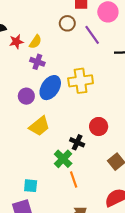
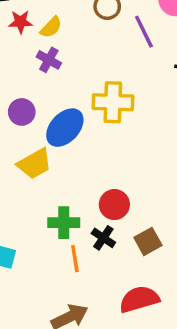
blue ellipse: (50, 88) -> (65, 128), moved
red circle: (99, 127) -> (114, 205), moved
black cross: (77, 142) -> (103, 238), moved
green cross: (63, 159) -> (64, 223), turned 36

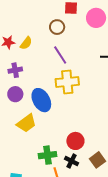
purple line: (144, 32) -> (60, 55), moved
purple cross: (49, 60) -> (15, 70), moved, turned -32
blue ellipse: (65, 128) -> (41, 100), turned -65

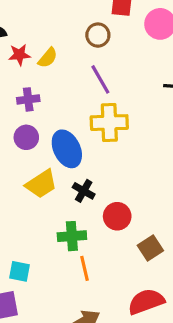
black cross: (72, 161) -> (84, 191), moved

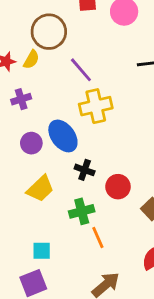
brown circle: (98, 35) -> (49, 32), moved, size x1.6
purple circle: (26, 137) -> (31, 143), moved
yellow trapezoid: (41, 184) -> (40, 189), moved

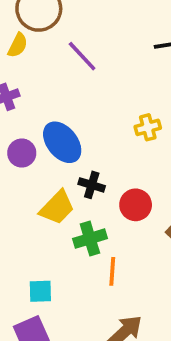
yellow cross: (96, 106) -> (148, 127), moved, size x0.6
yellow trapezoid: (40, 189) -> (57, 208), moved
orange line: (98, 238) -> (112, 271), turned 30

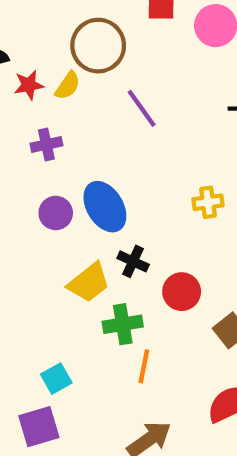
cyan square: (40, 291) -> (56, 379), turned -35

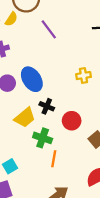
green cross: (123, 324) -> (43, 138), turned 30

